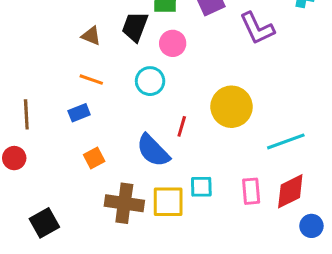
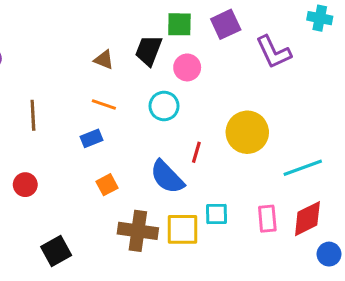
brown line: (26, 114) -> (33, 115), moved

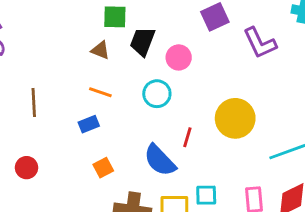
green square: (179, 24) -> (115, 17), moved

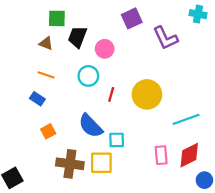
blue rectangle: (89, 124) -> (37, 99), turned 56
red line: (187, 137) -> (111, 94), moved
cyan square: (206, 195) -> (117, 140), moved

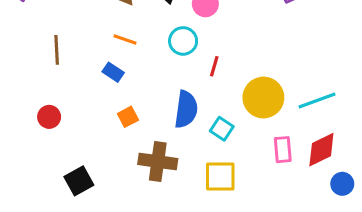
yellow circle: (147, 94) -> (263, 98), moved
blue semicircle: (91, 126) -> (186, 109), turned -128
cyan square: (117, 140) -> (222, 129), turned 35
yellow square: (101, 163) -> (220, 176), moved

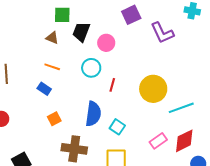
yellow circle: (263, 98) -> (153, 89), moved
pink rectangle: (283, 150) -> (158, 141), turned 60

